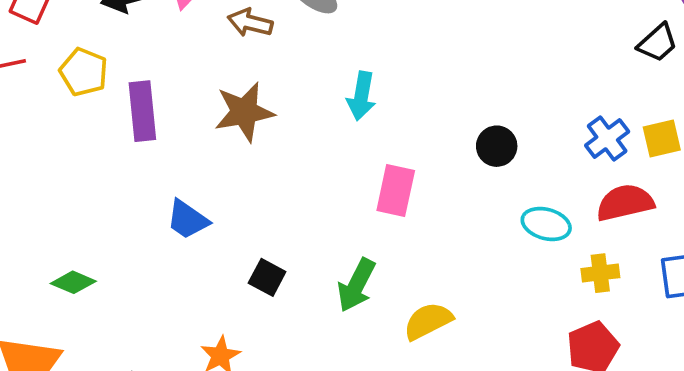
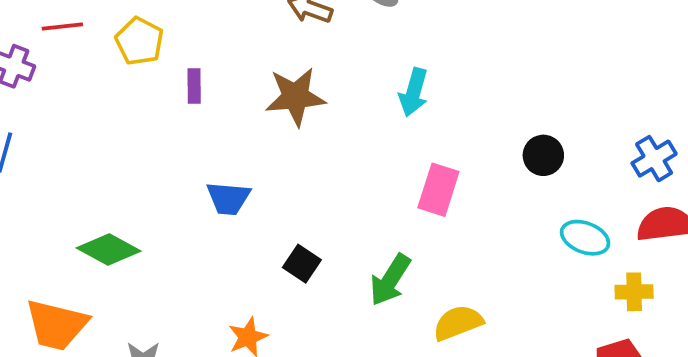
purple rectangle: (142, 111) -> (194, 86), size x0.6
blue trapezoid: (188, 220) -> (228, 198), turned -36
green diamond: (73, 282) -> (109, 250), size x1.4

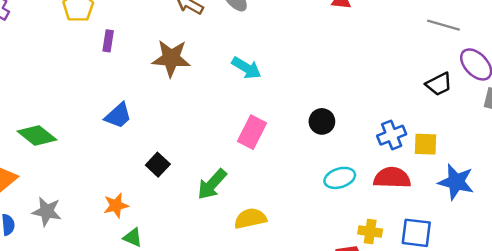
cyan arrow: (414, 92) -> (246, 68), turned -84
blue trapezoid: (228, 198) -> (118, 116), turned -56
cyan ellipse: (585, 238) -> (340, 178), turned -48
yellow cross: (634, 292) -> (370, 232), moved

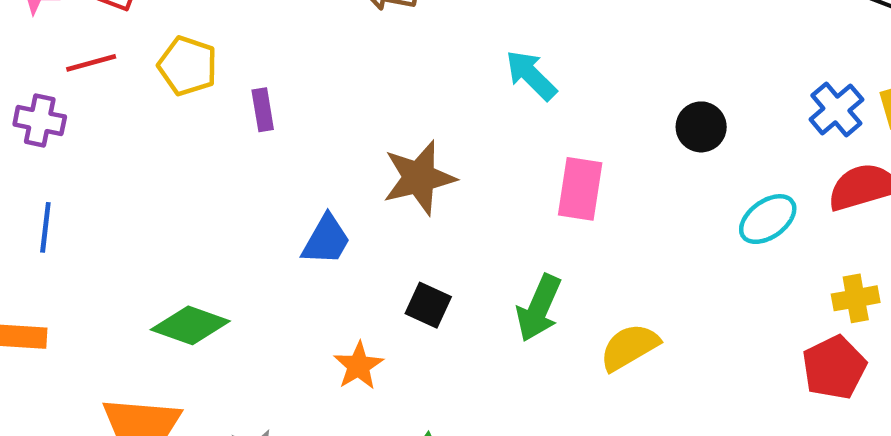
brown star: (171, 58) -> (419, 178), moved
cyan arrow: (246, 68) -> (531, 75), turned -148
orange star: (116, 205) -> (358, 366), moved

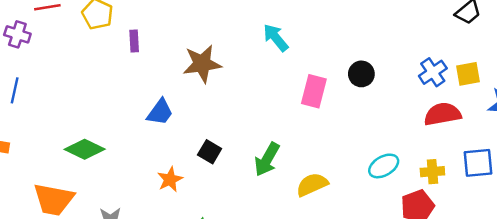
brown star: (419, 178) -> (202, 64), moved
pink rectangle: (580, 189) -> (314, 91), moved
cyan ellipse: (768, 219) -> (384, 166), moved

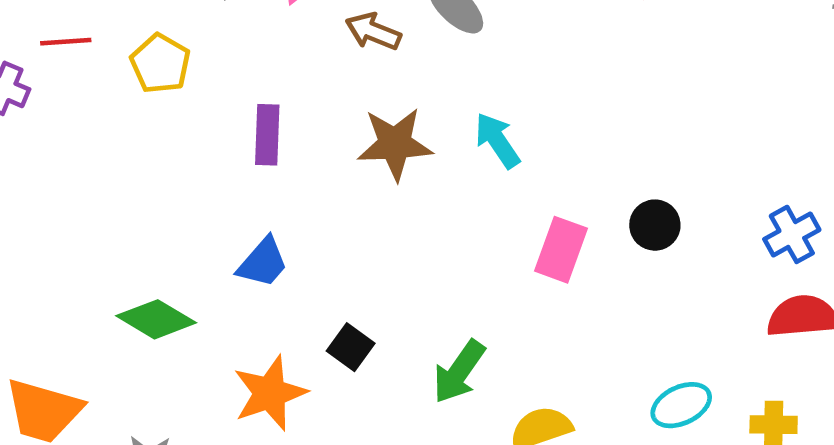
purple rectangle: (134, 41) -> (267, 135), moved, size x1.4
brown star: (202, 64) -> (395, 144), moved
green diamond: (85, 149) -> (156, 319), moved
orange star: (170, 179) -> (270, 393), size x1.5

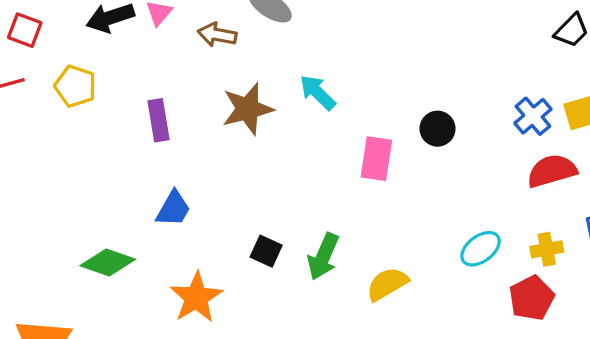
black square: (351, 347) -> (266, 251), moved

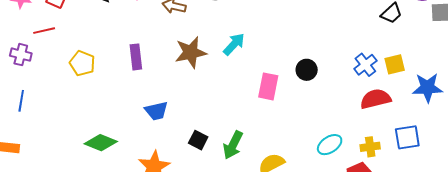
yellow pentagon: (75, 86) -> (82, 63), moved
cyan arrow: (318, 92) -> (234, 44), turned 85
blue trapezoid: (173, 209) -> (156, 111), moved, turned 45

